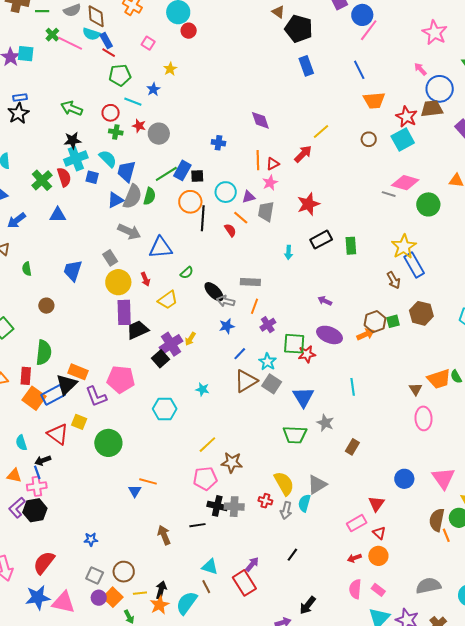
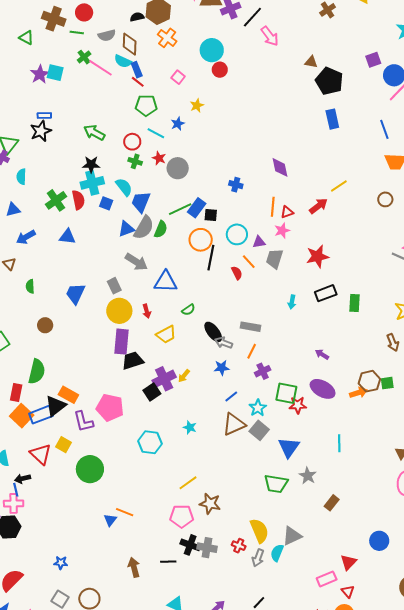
brown triangle: (278, 12) -> (311, 62), turned -32

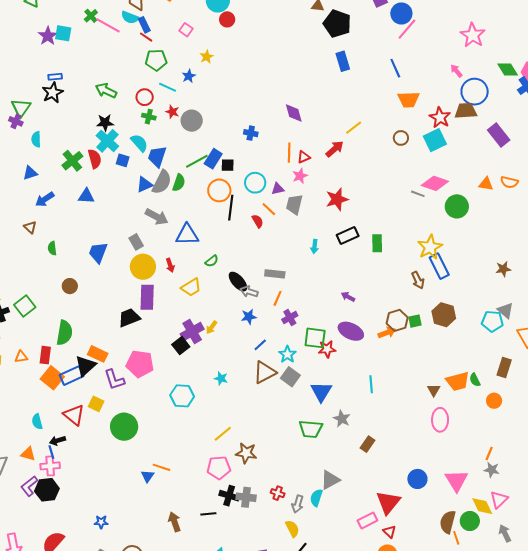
cyan cross: (92, 183) -> (107, 141), turned -30
black trapezoid: (133, 361) -> (129, 318), moved
yellow semicircle: (259, 531) -> (292, 529), moved, size x0.7
red triangle: (348, 562) -> (388, 502), size x1.5

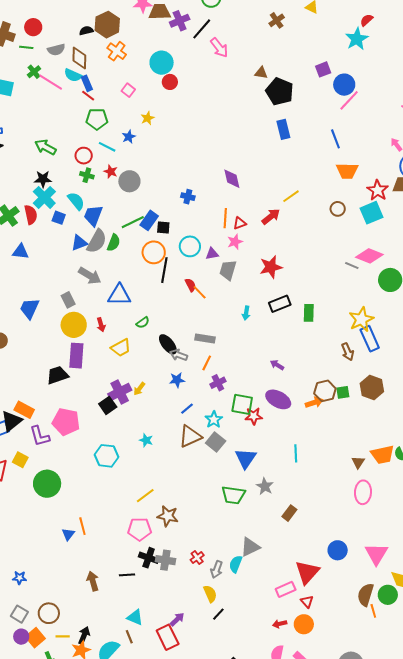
orange line: (269, 209) -> (200, 292), moved
orange line: (161, 467) -> (82, 526), turned 54
red cross: (278, 493) -> (197, 558), turned 32

